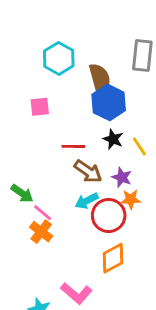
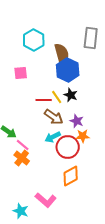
yellow line: (139, 146) -> (57, 97), moved

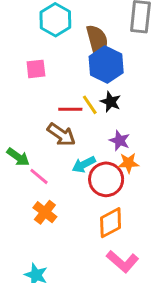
brown arrow: (54, 117) -> (61, 135), moved
orange cross: (22, 158) -> (45, 212), moved
pink L-shape: (46, 200) -> (123, 261), moved

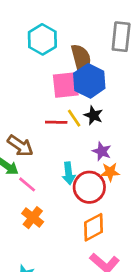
pink square: (36, 69) -> (66, 85), moved, size x1.5
brown arrow: (61, 135) -> (20, 146), moved
cyan arrow: (84, 164) -> (69, 173), turned -70

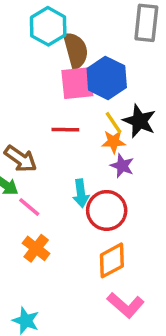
brown semicircle: (81, 59) -> (76, 50), moved
black star: (93, 115) -> (139, 121), moved, size x1.4
yellow line: (74, 118) -> (114, 123), moved
orange star: (110, 172) -> (114, 142), moved

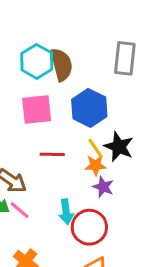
brown semicircle: (76, 50) -> (61, 65), moved
pink square: (77, 83) -> (37, 109), moved
pink line: (29, 207) -> (20, 210), moved

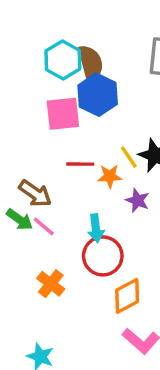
blue hexagon: (89, 108) -> (98, 95), moved
orange star: (96, 165) -> (110, 176), moved
red circle: (89, 227) -> (103, 256), moved

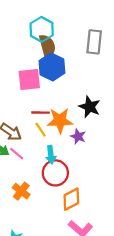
cyan hexagon: (63, 60) -> (42, 29), moved
yellow line: (129, 157) -> (41, 130), moved
orange star: (110, 176) -> (60, 120), size x1.6

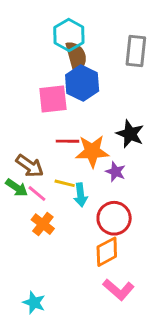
yellow line: (41, 130) -> (65, 183), moved, turned -42
red circle: (55, 173) -> (114, 218), moved
orange cross: (21, 191) -> (43, 224), moved

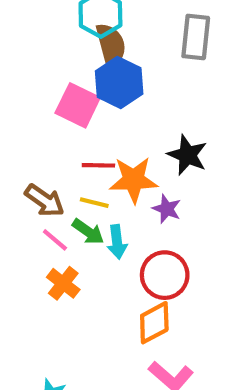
pink square: (53, 99) -> (78, 105), turned 32
yellow line: (65, 183) -> (94, 203), moved
green arrow: (17, 188) -> (88, 232), moved

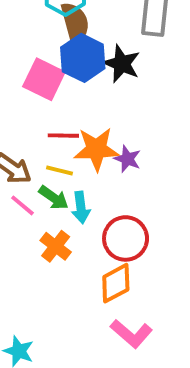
black star: (187, 155) -> (122, 64), moved
purple star: (167, 209) -> (127, 159), moved
orange cross: (63, 283) -> (56, 246), moved

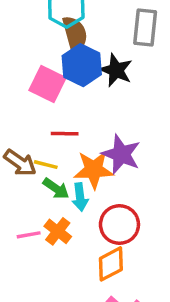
orange star: (96, 149) -> (94, 170), moved
purple star: (127, 159) -> (121, 154), size x1.6
yellow line: (59, 171) -> (46, 165), moved
pink line: (23, 205) -> (29, 235), moved, turned -50

